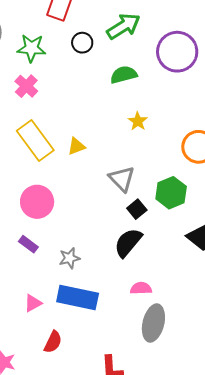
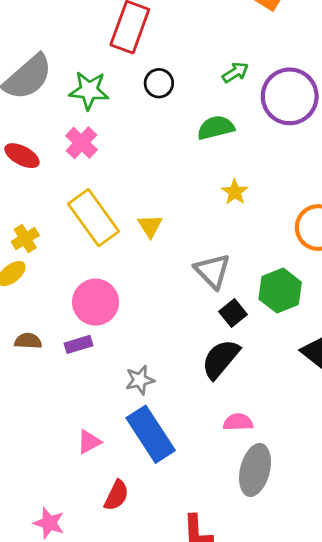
green arrow: (124, 26) -> (235, 72), moved, size x0.6
yellow triangle: (76, 146) -> (150, 226), turned -42
purple rectangle: (28, 244) -> (79, 344), moved, turned -54
blue rectangle: (78, 297) -> (151, 434), turned 45

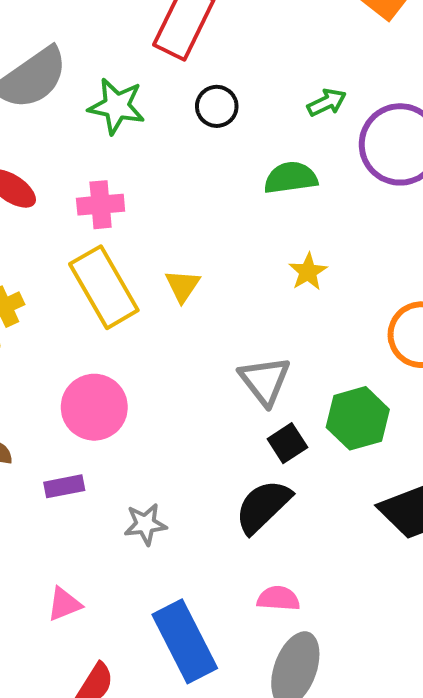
pink cross: (82, 143) -> (101, 205), moved, turned 36
yellow triangle: (150, 226) -> (183, 286), moved
purple rectangle: (79, 344) -> (64, 486), moved
blue rectangle: (151, 434) -> (185, 641), moved

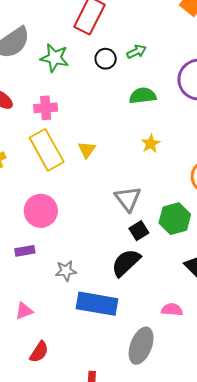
green arrow: (327, 102) -> (137, 52), moved
pink semicircle: (278, 599) -> (172, 310), moved
blue rectangle: (185, 641) -> (97, 304), moved, turned -54

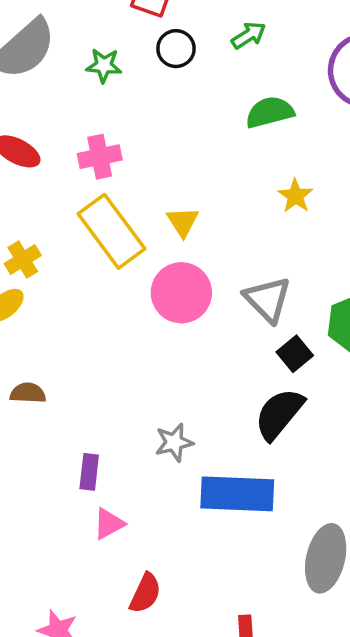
green star: (55, 58) -> (104, 65), size x0.7
black circle: (106, 59) -> (176, 49), moved
pink circle: (41, 211) -> (181, 293), moved
purple rectangle: (25, 251) -> (89, 472), moved, turned -66

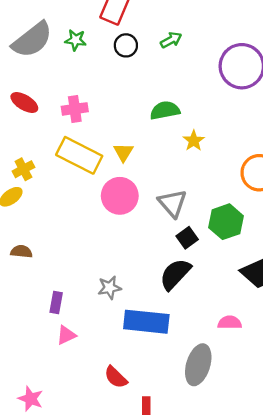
green star: (104, 65) -> (76, 40), moved
green semicircle: (270, 112) -> (165, 110), moved
yellow rectangle: (111, 231) -> (79, 155), turned -30
red semicircle: (145, 593) -> (116, 377), moved, turned 105

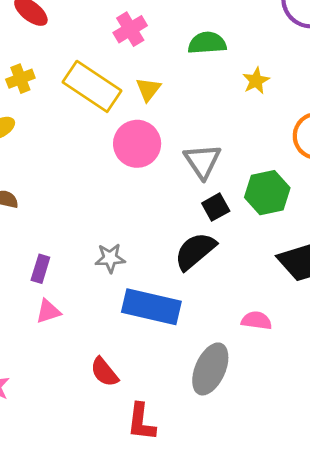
pink cross: (75, 109) -> (130, 29), moved, turned -30
yellow star: (194, 141) -> (256, 81), moved
yellow cross: (23, 169) -> (20, 79), moved

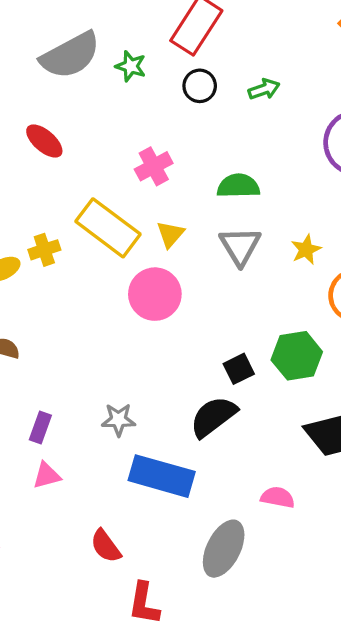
yellow cross: (20, 79) -> (44, 250), moved
yellow star: (256, 81) -> (306, 250), moved
gray triangle: (202, 161) -> (240, 246), moved

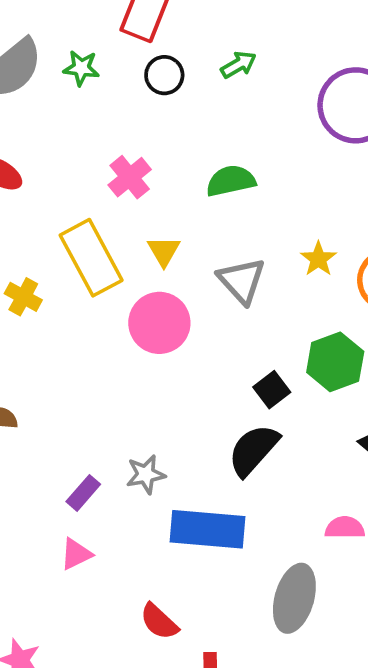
yellow rectangle: (108, 228) -> (91, 258), turned 36
gray triangle: (240, 246) -> (242, 281), moved
yellow cross: (44, 250) -> (23, 297), turned -32
yellow star: (306, 250) -> (318, 259), moved
purple rectangle: (40, 428) -> (83, 493), moved, turned 32

